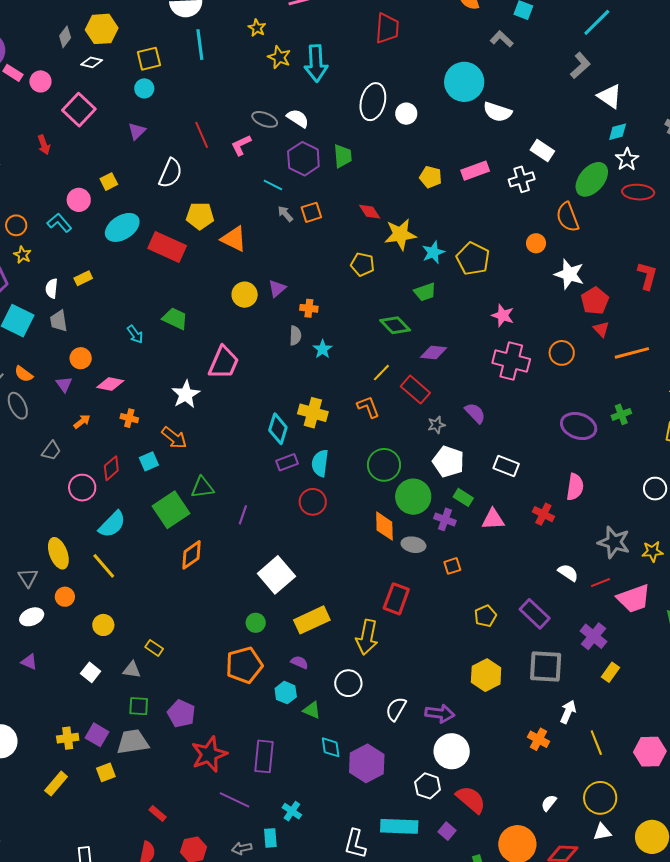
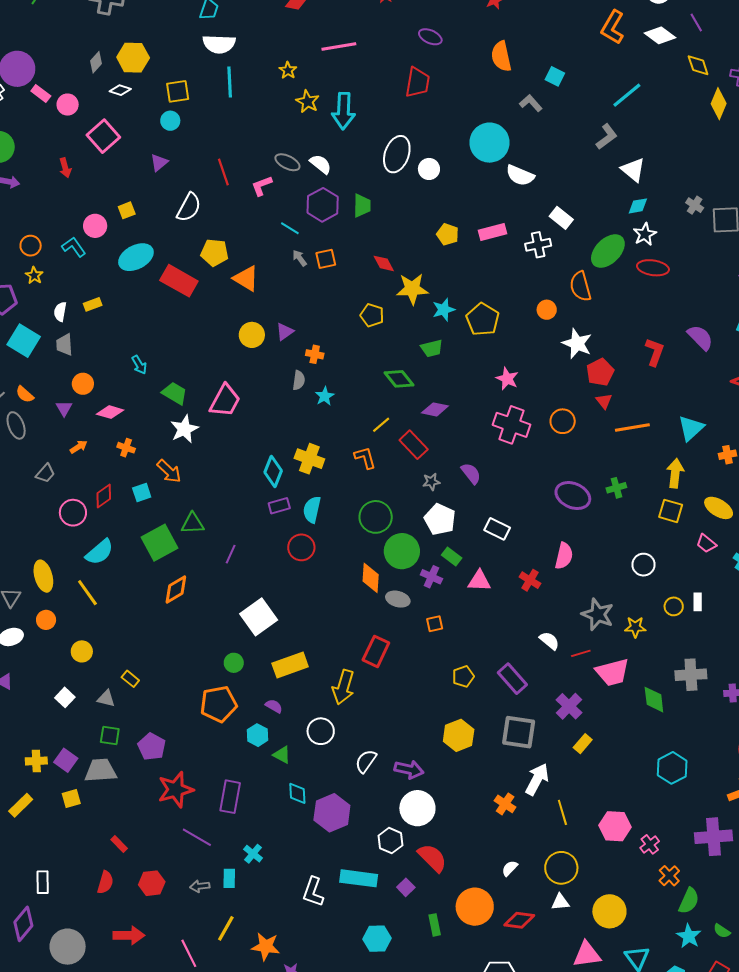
green trapezoid: (175, 319) -> (175, 393), moved
white arrow: (568, 712) -> (537, 779), size x1.4

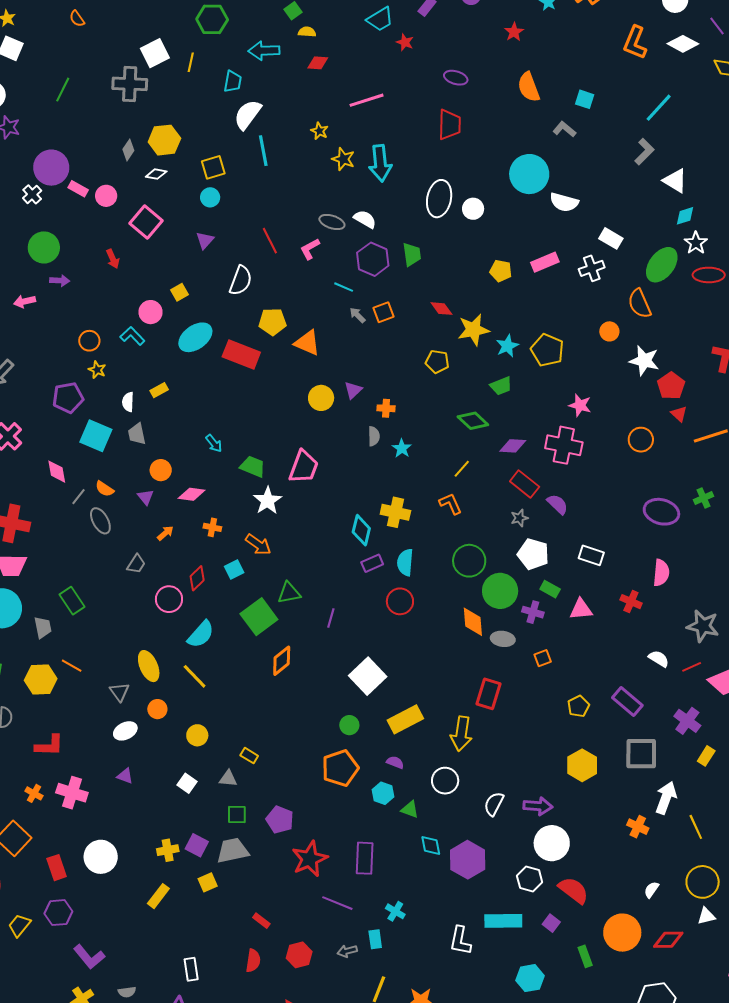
white semicircle: (219, 44) -> (248, 115), turned 132
pink cross: (512, 425) -> (564, 445), moved
red rectangle: (414, 445) -> (525, 484), moved

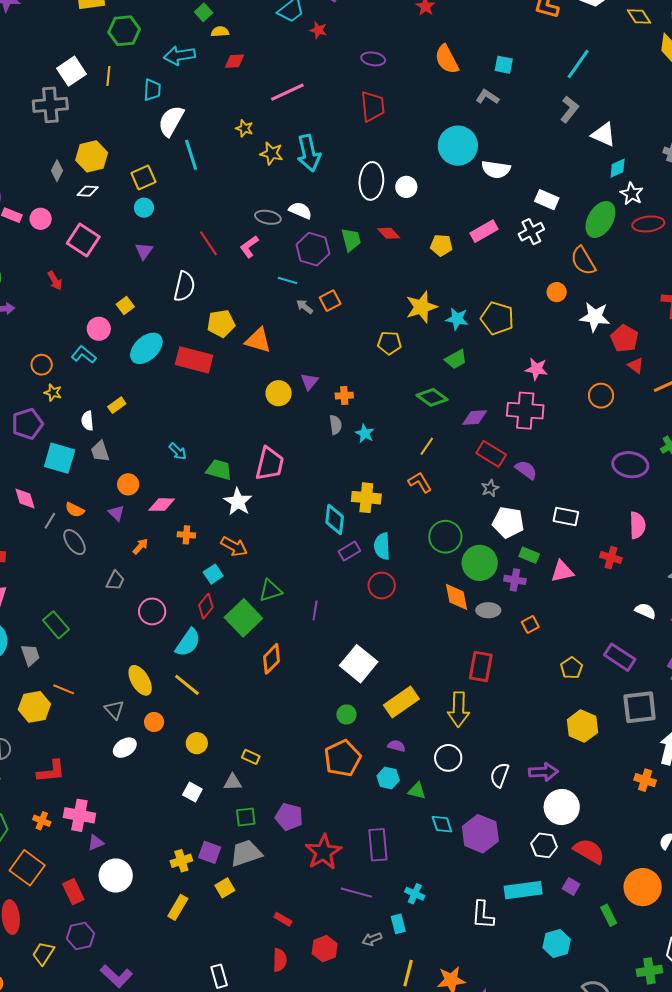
red diamond: (442, 309) -> (389, 233), moved
cyan star: (507, 346) -> (457, 319), turned -30
red diamond: (197, 578) -> (206, 606), moved
purple triangle: (125, 776) -> (96, 843), moved, turned -36

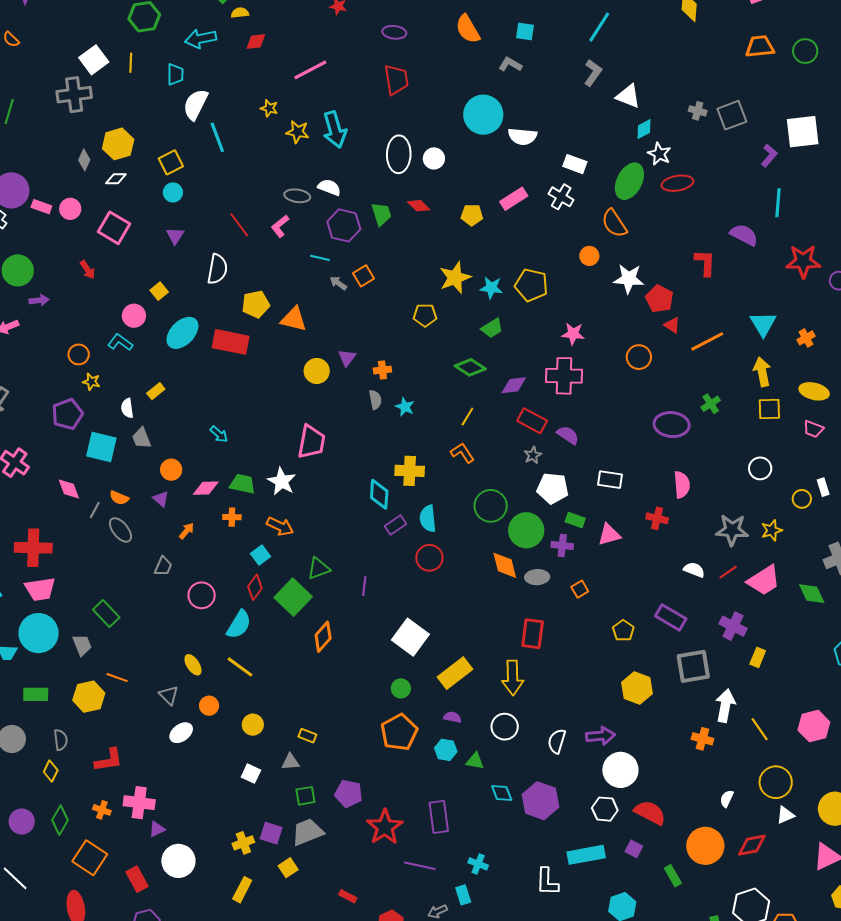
white cross: (531, 232) -> (561, 197), turned -30
green trapezoid: (219, 470) -> (243, 484), moved
yellow ellipse: (140, 680) -> (193, 665), size x0.7

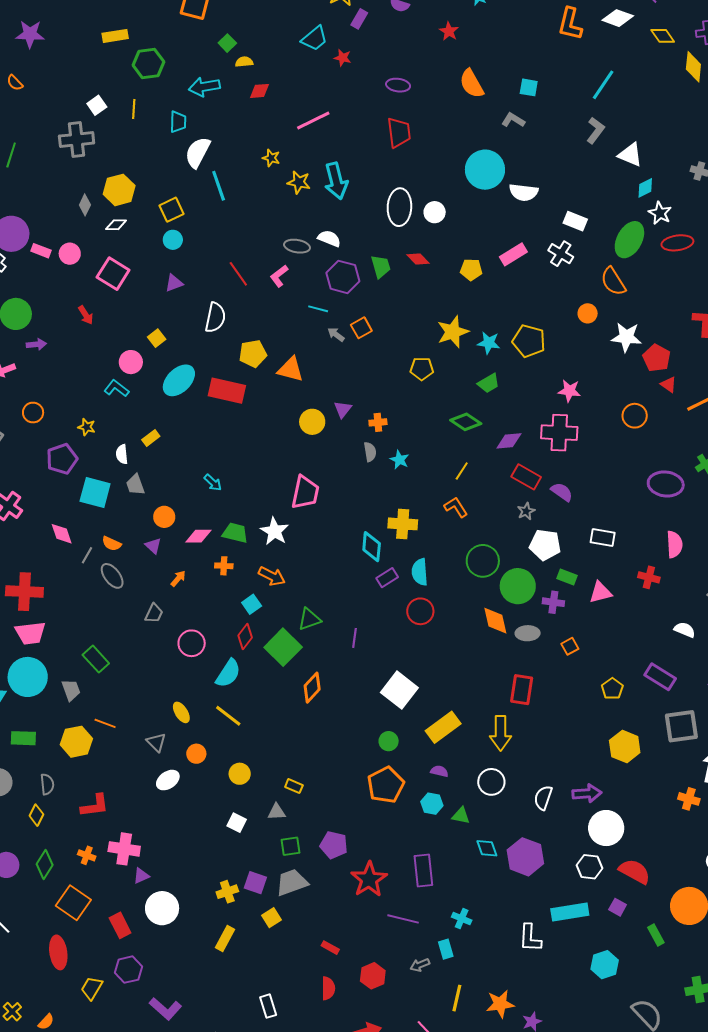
white square: (94, 60) -> (97, 105), size x0.7
purple triangle: (175, 236) -> (174, 283), turned 36
orange circle: (79, 354) -> (33, 413), moved

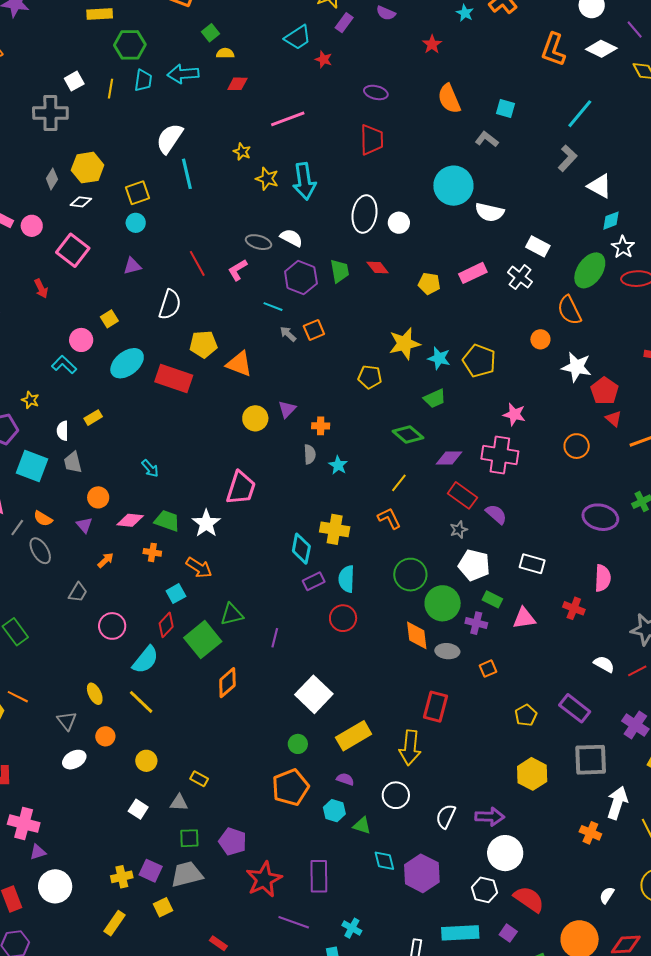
cyan trapezoid: (178, 122) -> (143, 80), moved

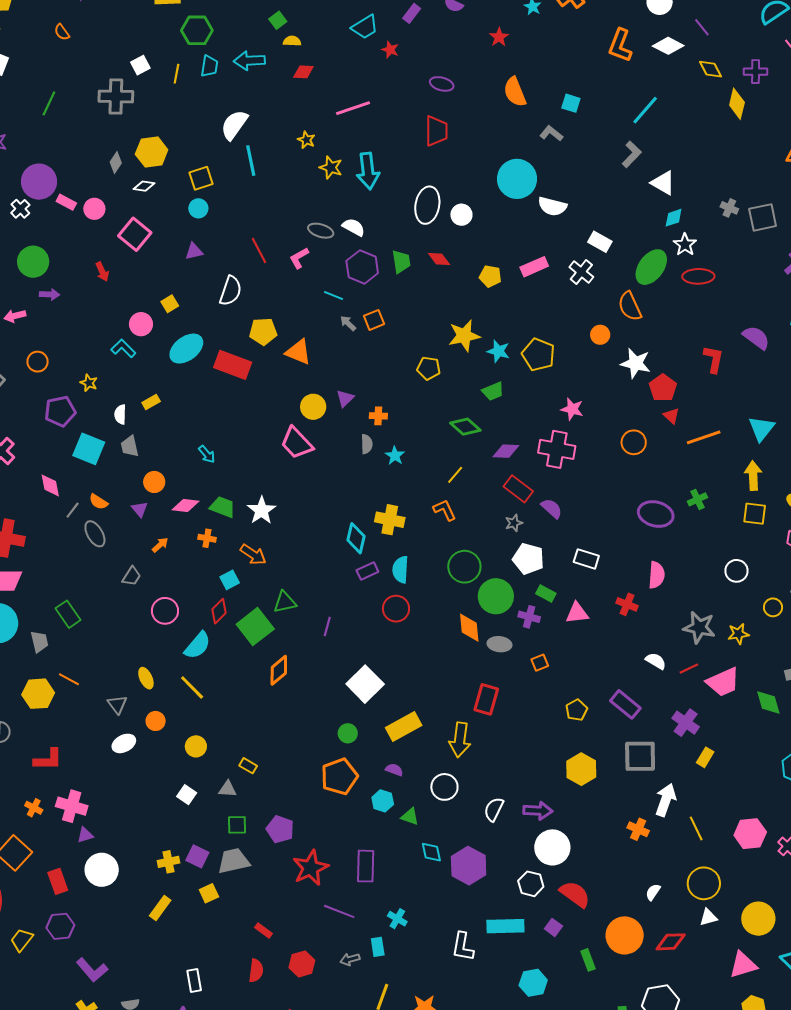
pink trapezoid: (241, 488) -> (297, 443), moved, turned 117

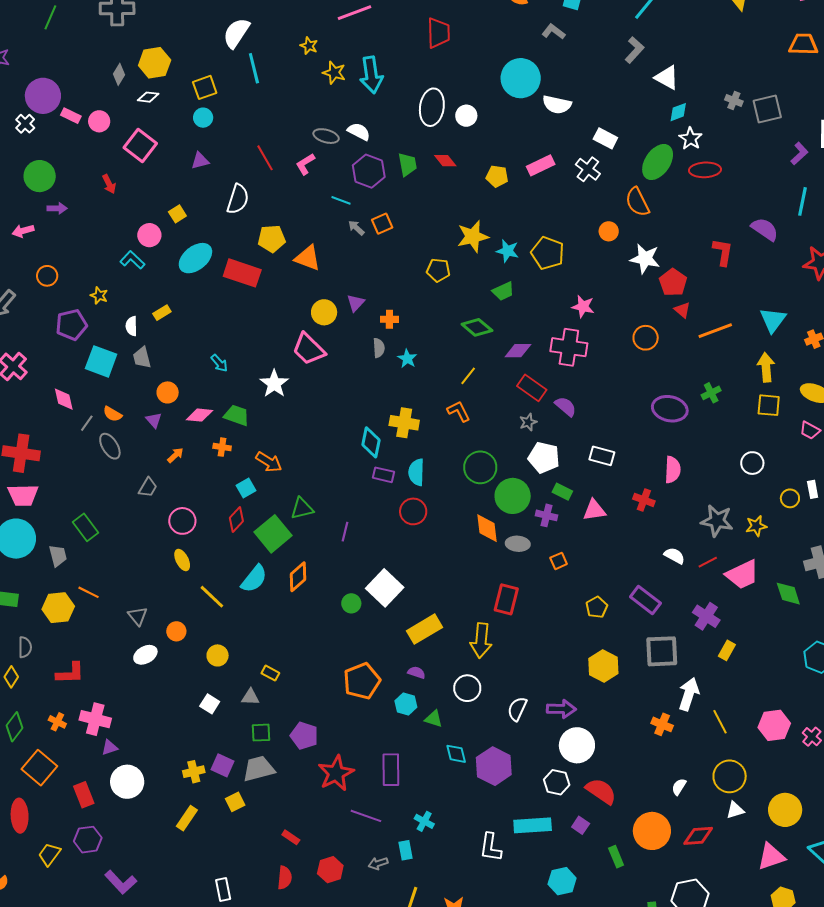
white star: (262, 510) -> (274, 384), moved
purple rectangle: (367, 571) -> (383, 475), turned 40
cyan semicircle: (197, 645) -> (254, 579), moved
yellow ellipse: (146, 678) -> (182, 560), moved
green circle: (348, 733) -> (351, 603), moved

